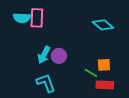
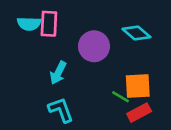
purple circle: (59, 56) -> (94, 46), moved, size x1.5
orange square: (104, 65) -> (138, 86), size x1.5
red rectangle: (105, 85) -> (139, 113), turned -30

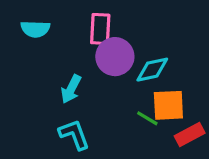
pink rectangle: (49, 24) -> (100, 29), moved
cyan diamond: (136, 33) -> (152, 70), moved, turned -52
red rectangle: (139, 113) -> (190, 135), moved

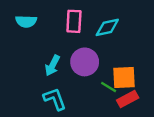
purple circle: (115, 57) -> (85, 62), moved
cyan diamond: (152, 70) -> (107, 27), moved
red rectangle: (190, 135) -> (128, 99), moved

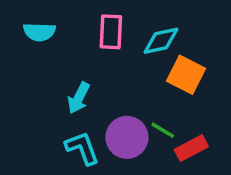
purple circle: (85, 62) -> (127, 137), moved
orange square: (124, 77) -> (186, 75), moved, turned 30

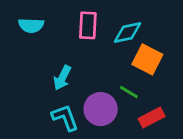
green line: (163, 130) -> (129, 92), moved

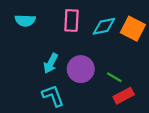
orange square: (147, 59) -> (133, 29), moved
green line: (129, 92) -> (114, 77), moved
purple circle: (101, 109) -> (81, 69), moved

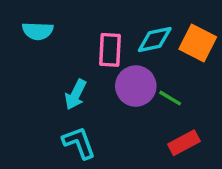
pink rectangle: (71, 20) -> (110, 50), moved
purple circle: (81, 69) -> (136, 86), moved
green line: (114, 77) -> (170, 98), moved

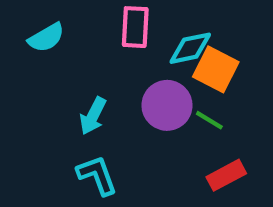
cyan semicircle: (38, 31) -> (46, 38), turned -32
orange square: (198, 43) -> (216, 69), moved
pink rectangle: (110, 50) -> (135, 27), moved

